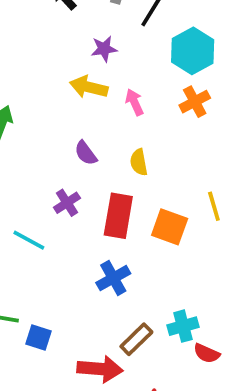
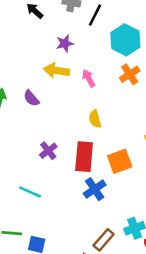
purple semicircle: (86, 153) -> (31, 98), moved
orange square: (170, 227) -> (120, 161), turned -35
cyan line: (29, 240) -> (30, 192), moved
blue cross: (113, 278) -> (95, 189), moved

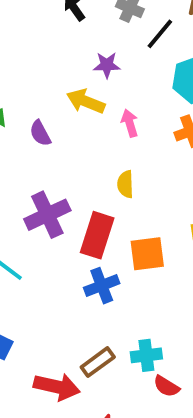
purple cross: (48, 151) -> (47, 215), size x1.6

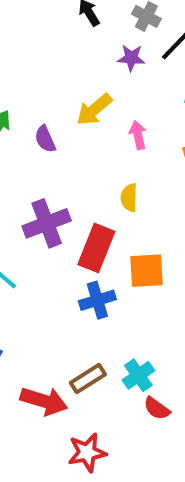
purple star: (107, 65) -> (131, 58), moved
yellow arrow: (86, 101) -> (94, 110), turned -66
cyan cross: (146, 355) -> (138, 375), turned -32

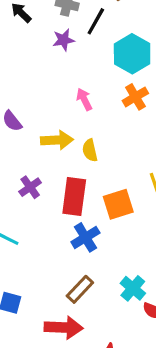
yellow arrow: (94, 110) -> (57, 140), moved, turned -128
purple cross: (47, 223) -> (30, 187), size x0.6
brown rectangle: (88, 379) -> (80, 289), moved

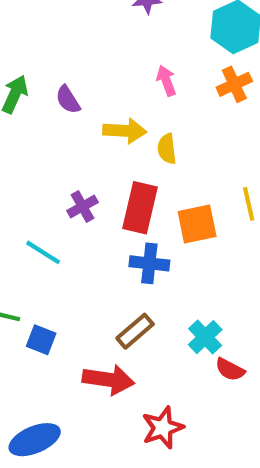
purple cross: (30, 187) -> (83, 206), moved
blue cross: (85, 237) -> (149, 263), turned 32

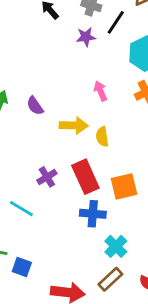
red rectangle: (140, 208) -> (85, 177), turned -36
brown rectangle: (135, 331) -> (110, 279), moved
cyan cross: (205, 337) -> (116, 246), moved

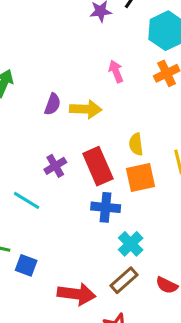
purple semicircle: (35, 106) -> (53, 104), moved, turned -126
yellow semicircle: (102, 137) -> (136, 144), moved

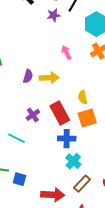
cyan cross: (131, 244) -> (73, 161), moved

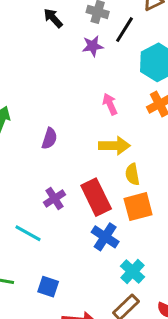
yellow arrow: (49, 78) -> (114, 146), moved
blue cross: (67, 139) -> (105, 237), turned 30
cyan cross: (73, 161) -> (132, 271), moved
blue square: (19, 179) -> (48, 287), moved

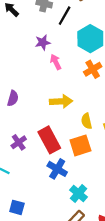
purple star: (93, 46) -> (43, 42), moved
pink arrow: (110, 104) -> (56, 62), moved
yellow semicircle: (132, 174) -> (87, 121), moved

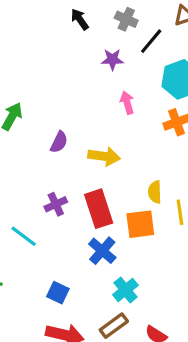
purple star: (43, 42) -> (112, 59), moved
yellow arrow: (61, 101) -> (104, 156), moved
blue square: (17, 207) -> (58, 293), moved

